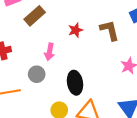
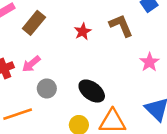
pink arrow: (50, 52) -> (31, 64), moved, turned 49
black ellipse: (75, 83) -> (92, 91), turned -35

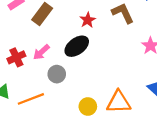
black ellipse: (92, 91) -> (77, 46), moved, turned -70

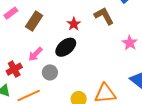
red cross: (16, 57) -> (14, 69), moved

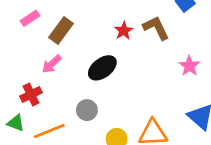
red star: (74, 24) -> (124, 31), moved
pink arrow: (35, 54) -> (52, 64), moved
gray circle: (50, 72) -> (87, 110), moved

